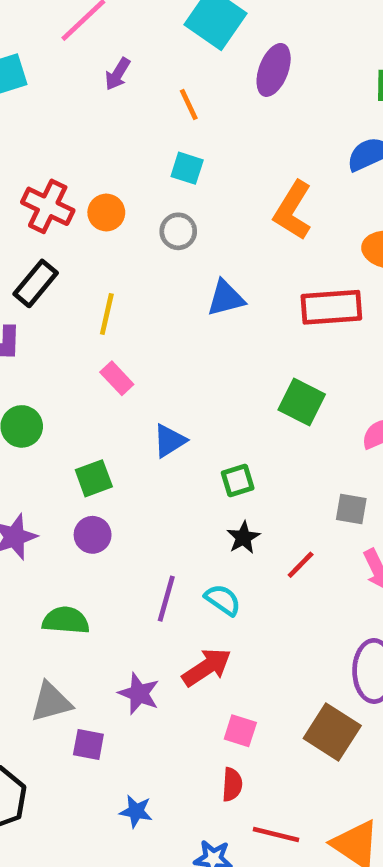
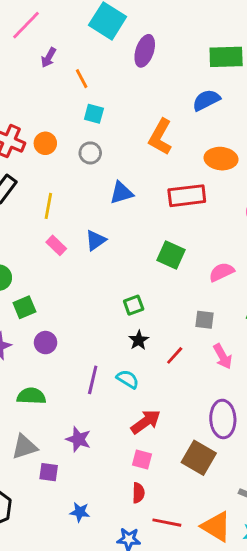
orange line: (189, 105) -> (82, 79), moved
blue triangle: (169, 441) -> (96, 240), moved
green square: (94, 478) -> (24, 307), moved
red arrow: (207, 667) -> (146, 422), moved

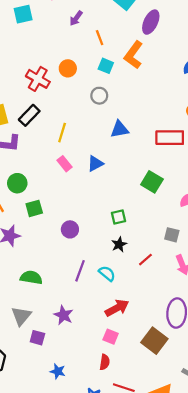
orange L-shape: (160, 137) -> (134, 55), moved
orange circle: (45, 143) -> (68, 68), moved
purple circle: (46, 343) -> (70, 229), moved
gray triangle: (24, 447) -> (21, 316), turned -40

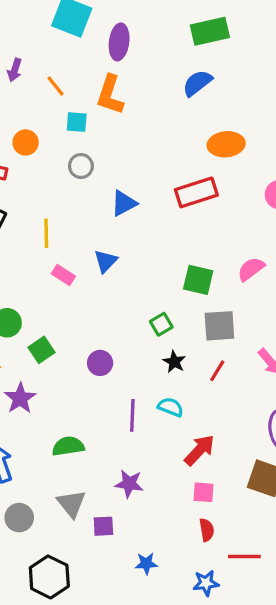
green square: (152, 182) -> (198, 280), moved
gray square: (172, 235) -> (219, 326), moved, size x1.5

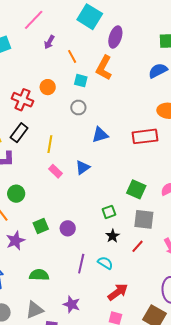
green square: (42, 350) -> (41, 226), moved
gray triangle: (71, 504) -> (35, 310), turned 36

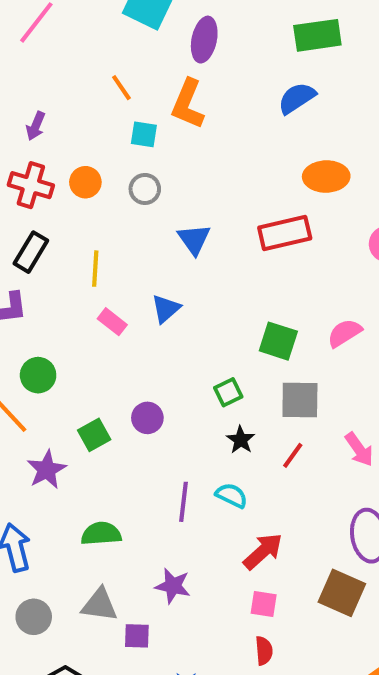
purple arrow: (49, 42) -> (36, 126), moved
orange circle: (48, 87) -> (85, 182), moved
blue triangle: (100, 135) -> (194, 239), turned -42
purple circle: (68, 228) -> (147, 418), moved
gray triangle: (35, 310) -> (100, 605), turned 36

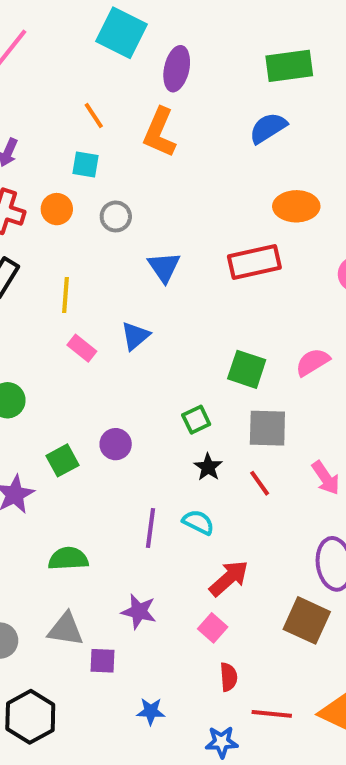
cyan square: (144, 134) -> (86, 164), moved
red line: (293, 455) -> (260, 483), turned -72
pink square: (264, 604) -> (213, 628), moved, turned 32

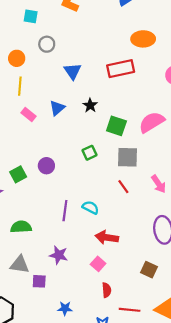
orange circle: (57, 209) -> (17, 58), moved
pink semicircle: (313, 362) -> (152, 122), size x1.4
black star: (208, 467) -> (90, 105), moved
red arrow: (229, 578) -> (107, 237), turned -130
brown square: (307, 620) -> (149, 270), moved, size x0.7

